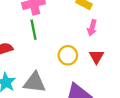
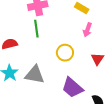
red triangle: (96, 57) -> (98, 59), moved

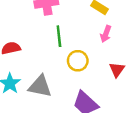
green line: (36, 29) -> (59, 36), moved

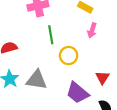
red triangle: (117, 70) -> (102, 78), moved

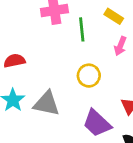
green line: (51, 35) -> (82, 29), moved

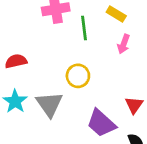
yellow circle: (89, 76) -> (78, 76), moved
gray triangle: (47, 104) -> (49, 104), turned 44

